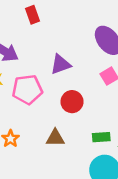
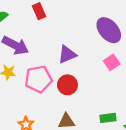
red circle: (72, 102) -> (67, 85), moved

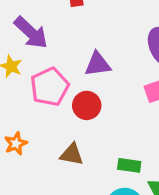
pink pentagon: (38, 79) -> (50, 87), turned -30

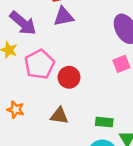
purple triangle: (98, 64) -> (64, 17), moved
orange star: (16, 144) -> (16, 110), turned -30

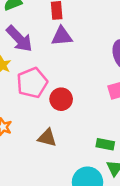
green rectangle: (104, 122) -> (105, 144), moved

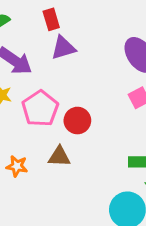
brown triangle: (47, 138) -> (59, 157), moved

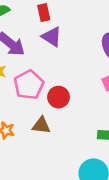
purple triangle: (63, 48) -> (52, 37), turned 45

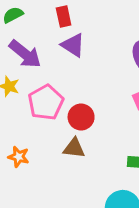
brown triangle: (41, 125) -> (74, 148), moved

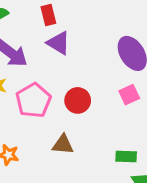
red circle: (81, 117) -> (78, 100), moved

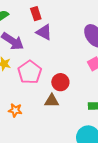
red circle: (78, 100) -> (60, 82), moved

